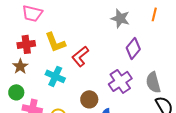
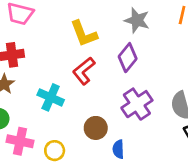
yellow L-shape: (55, 42) -> (84, 34), moved
purple diamond: (133, 48) -> (128, 58), moved

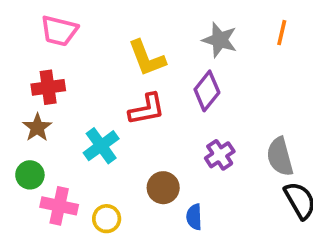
red L-shape: (84, 71) -> (147, 109), turned -152
cyan cross: (51, 97) -> (101, 146), turned 30
purple cross: (137, 104) -> (220, 155), size x0.7

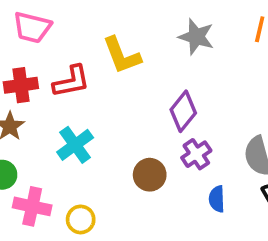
purple diamond: (207, 91) -> (183, 111), moved
red L-shape: (147, 109) -> (71, 81), moved
brown circle: (163, 188) -> (150, 175), moved
blue semicircle: (194, 217) -> (217, 199), moved

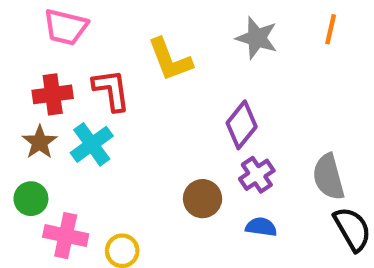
red L-shape: (71, 81) -> (111, 90), turned -87
cyan cross: (75, 145) -> (92, 144), moved
blue semicircle: (217, 199) -> (261, 227), moved, turned 100

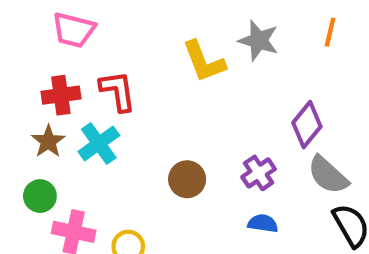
yellow L-shape: (170, 60) -> (204, 62), moved
purple diamond: (242, 125) -> (307, 125), moved
gray semicircle: (328, 177) -> (328, 175), turned -33
brown circle: (203, 199) -> (187, 179), moved

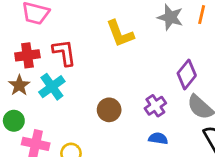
gray star: (259, 40) -> (170, 17), moved

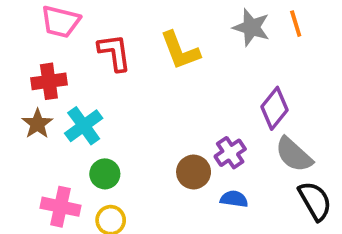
orange line: (202, 15) -> (296, 24), turned -30
red L-shape: (64, 53) -> (114, 52), moved
brown circle: (109, 110) -> (194, 172), moved
green circle: (14, 121) -> (105, 174), moved

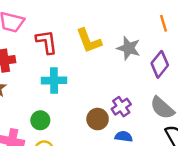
gray star: (251, 27) -> (129, 48), moved
purple diamond: (275, 108) -> (160, 64), moved
cyan cross: (84, 126) -> (54, 80), moved, turned 35

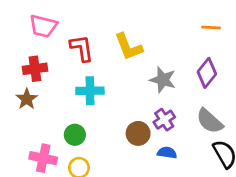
orange line: (163, 23) -> (211, 28), turned -70
gray star: (129, 48) -> (163, 80), moved

